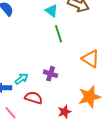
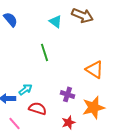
green line: (58, 34) -> (44, 52), moved
purple cross: (50, 74) -> (68, 94), moved

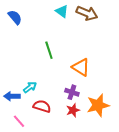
cyan triangle: (56, 21) -> (62, 11), moved
orange triangle: (94, 69) -> (81, 67), moved
red star: (68, 122) -> (73, 110), moved

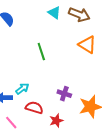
orange triangle: (81, 67) -> (87, 45), moved
red star: (73, 110) -> (56, 121), moved

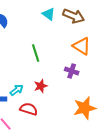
purple cross: (64, 94) -> (72, 71), moved
red star: (56, 121) -> (41, 86), moved

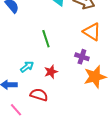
cyan arrow: (17, 90) -> (27, 67), moved
orange star: (85, 108) -> (95, 77), moved

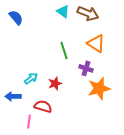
green line: (46, 39) -> (64, 50), moved
pink line: (16, 110) -> (29, 121), moved, turned 48

